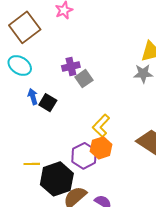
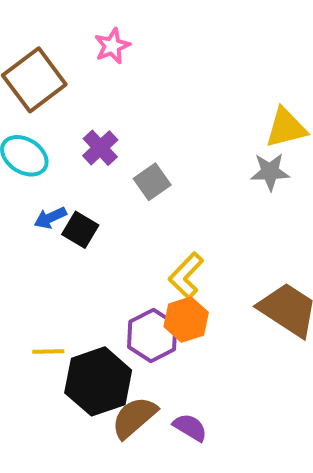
purple cross: (71, 67) -> (100, 148), moved, turned -30
blue arrow: (33, 97) -> (50, 218), turned -98

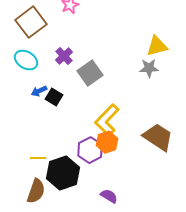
gray square: (152, 182) -> (90, 73), size x1.4
yellow L-shape: (186, 276) -> (107, 120), size x1.4
brown semicircle: (134, 417) -> (36, 191), moved, turned 150

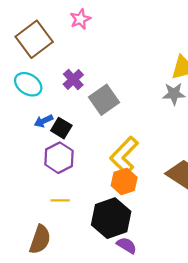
purple hexagon: (90, 150) -> (59, 158), moved
yellow line: (38, 158) -> (60, 200), moved
black hexagon: (63, 173) -> (111, 218), moved

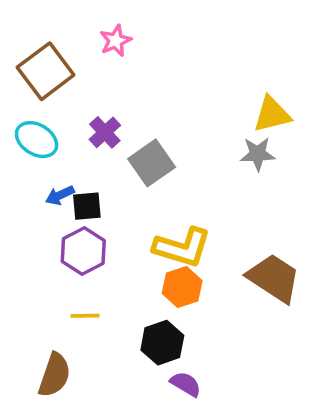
black square: (61, 128) -> (87, 206), turned -36
yellow L-shape: (124, 155) -> (182, 247), turned -117
black hexagon: (111, 218) -> (162, 343), size x0.7

